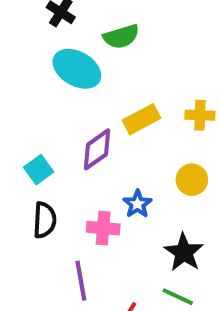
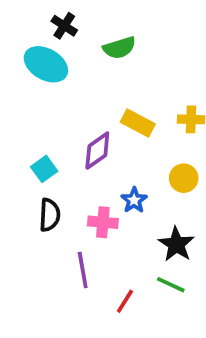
cyan ellipse: (77, 69) -> (46, 64), moved
yellow rectangle: (141, 119) -> (138, 123), turned 56

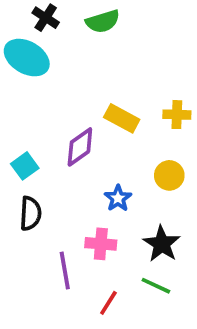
green semicircle: (119, 48) -> (103, 21), moved
pink cross: (103, 222) -> (101, 244), moved

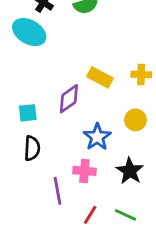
cyan square: (25, 166) -> (28, 113), turned 30
blue star: (118, 198) -> (97, 137), size x1.4
green line: (156, 286) -> (126, 215), moved

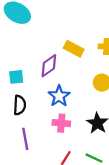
blue star: (97, 137) -> (59, 96), moved
purple line: (58, 191) -> (25, 139), moved

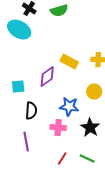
blue star: (59, 96) -> (69, 107), moved, turned -30
black semicircle: (20, 105) -> (31, 111), moved

